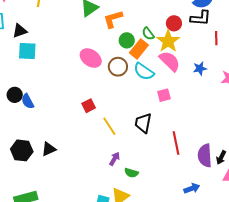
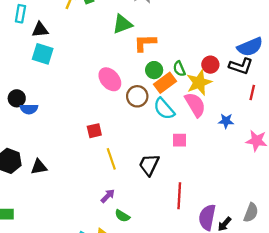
blue semicircle: (28, 101) -> (29, 109), turned -77

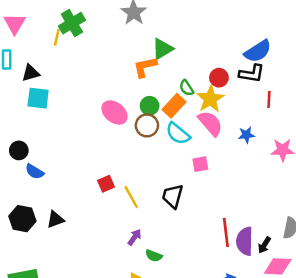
green triangle: (122, 24) -> (162, 49), moved
green circle: (154, 70) -> (150, 106), moved
blue semicircle: (29, 109) -> (35, 172), moved, turned 42
red square: (94, 131) -> (106, 184), moved
red line: (179, 196) -> (226, 232), moved

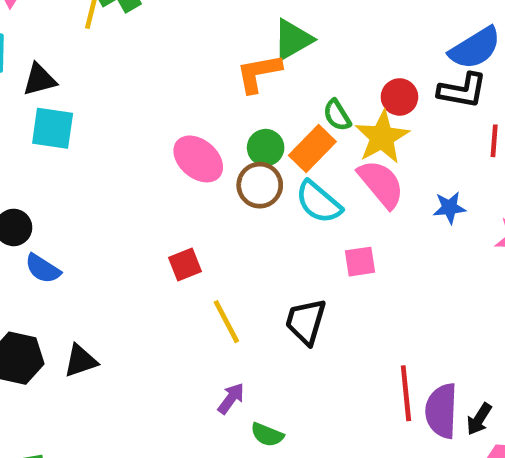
red square: (106, 184) -> (185, 264), moved

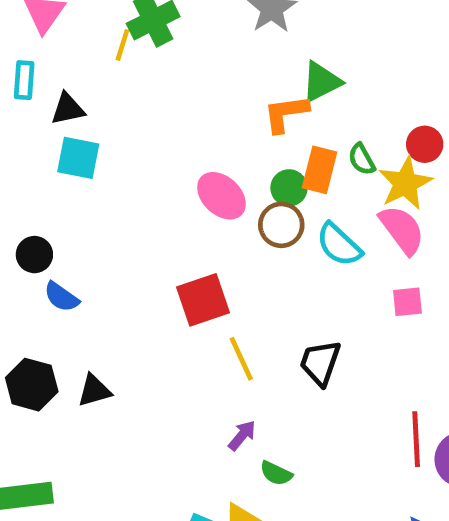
orange rectangle: (312, 149) -> (320, 170), moved, turned -33
pink square: (360, 262) -> (407, 302), moved
red square: (185, 264) -> (203, 300), size x1.6

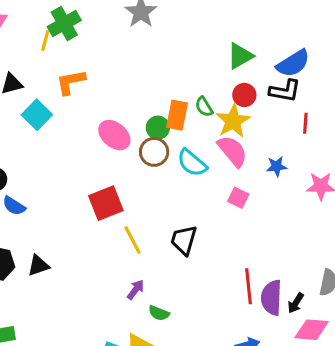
green triangle: (321, 82) -> (240, 56), moved
orange L-shape: (286, 113) -> (71, 82), moved
cyan square: (78, 158) -> (37, 115), moved, turned 36
pink square: (407, 302) -> (238, 198), turned 35

